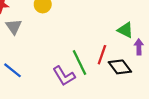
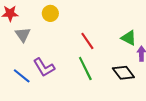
red line: (102, 55) -> (87, 41), moved, turned -54
purple L-shape: (64, 76) -> (44, 67), moved

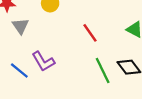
green line: (85, 68) -> (103, 71), moved

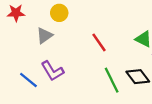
gray triangle: (20, 26) -> (44, 36), moved, turned 30

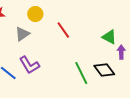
red line: (99, 42) -> (63, 30), moved

